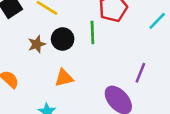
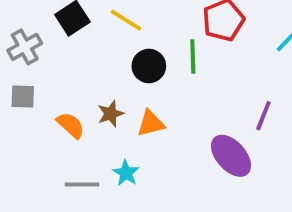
brown star: (37, 44) -> (111, 114), moved

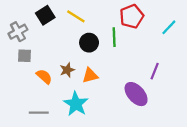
gray square: (23, 97) -> (24, 56), moved
cyan star: (126, 173) -> (76, 104), size x1.6
gray line: (82, 184) -> (39, 113), moved

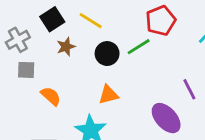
green line: (114, 37) -> (139, 47), turned 60
brown star: (67, 70) -> (66, 47), moved
purple line: (155, 71) -> (189, 89), turned -49

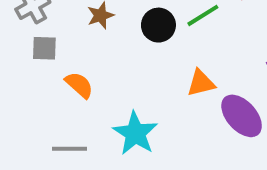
orange triangle: (108, 95) -> (201, 83), moved

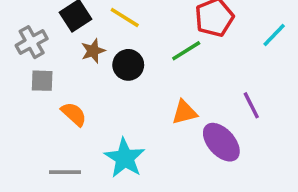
black circle: (158, 25) -> (128, 65), moved

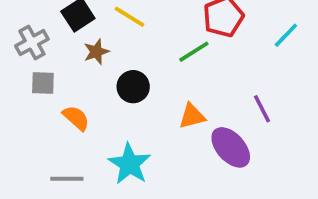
black circle: (128, 65) -> (133, 87), moved

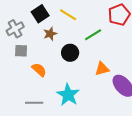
green line: (194, 52) -> (93, 35), moved

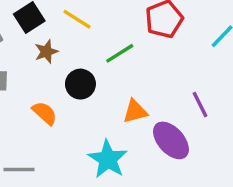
orange semicircle: (39, 70) -> (45, 113), moved
cyan star: (68, 95) -> (108, 159), moved

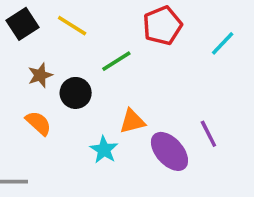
brown star: (46, 52) -> (40, 75), moved
purple line: (200, 105) -> (208, 134), moved
cyan star: (108, 159) -> (104, 150), moved, size x0.7

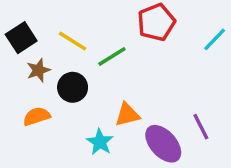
black square: (22, 24) -> (21, 38), moved
yellow line: (72, 26) -> (73, 41), moved
orange semicircle: (38, 123) -> (37, 116), turned -60

